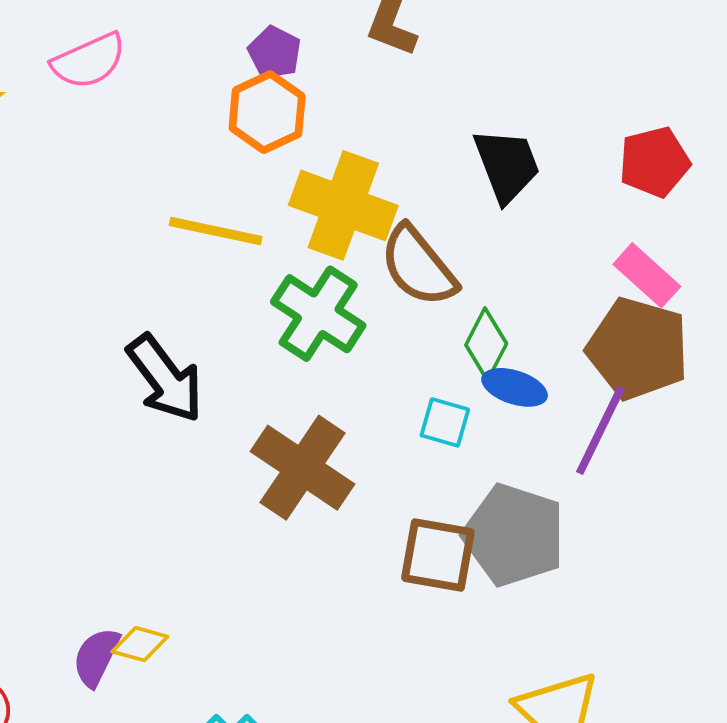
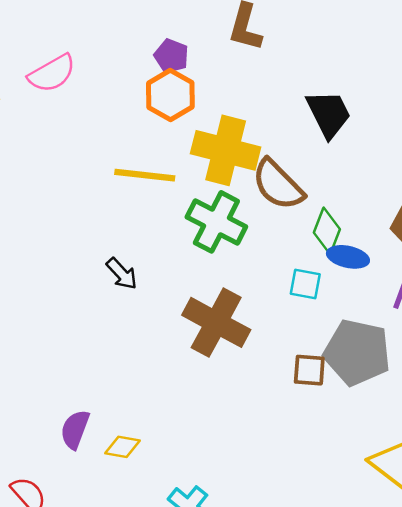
black arrow: (165, 378) -> (122, 274), size x0.6
brown square: (438, 555) -> (309, 370), size x0.7
purple semicircle: (96, 657) -> (75, 429), moved

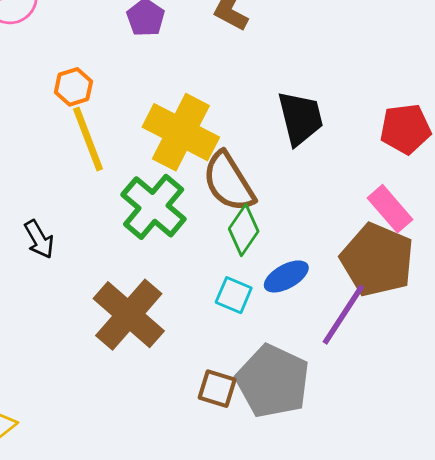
orange hexagon: (170, 95) -> (73, 87), moved, size x0.7
yellow line: (145, 175) -> (88, 139), turned 50
green diamond: (327, 231) -> (244, 230), moved
blue ellipse: (348, 257) -> (286, 276), turned -54

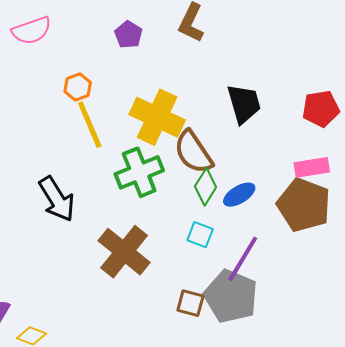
green cross: (154, 207) -> (139, 172), turned 30
pink rectangle: (390, 209) -> (312, 167), turned -56
black arrow: (39, 239) -> (57, 199), size x1.6
blue ellipse: (286, 276) -> (239, 195), moved
purple line: (343, 315) -> (243, 259), moved

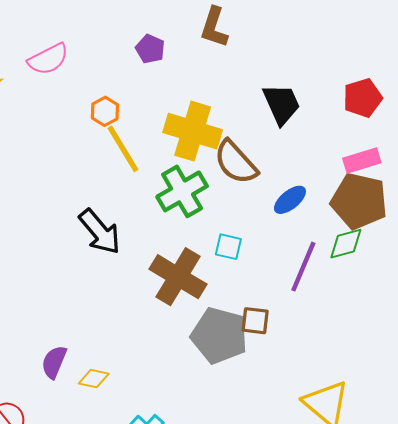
green diamond: (206, 187) -> (346, 244), moved, turned 51
cyan square: (200, 235) -> (228, 247), moved
gray pentagon: (231, 296) -> (219, 336), moved

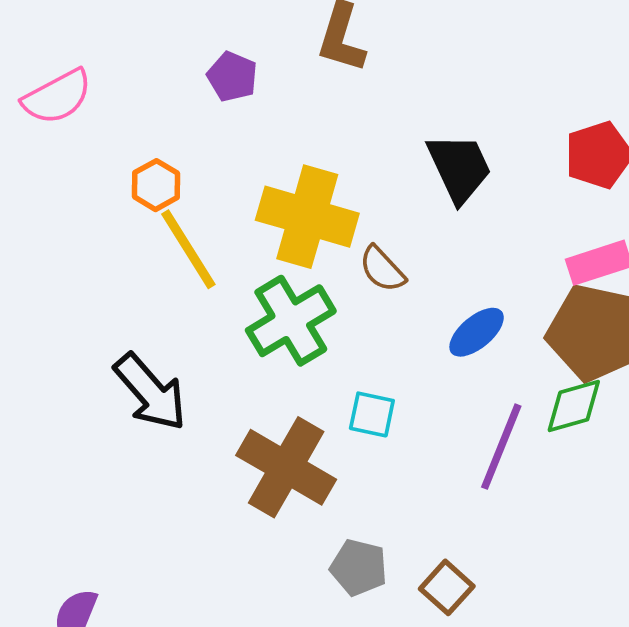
brown semicircle: (236, 162) -> (382, 269), size x0.6
brown square: (255, 321) -> (447, 587), moved, turned 36
gray pentagon: (219, 336) -> (359, 567), size x0.6

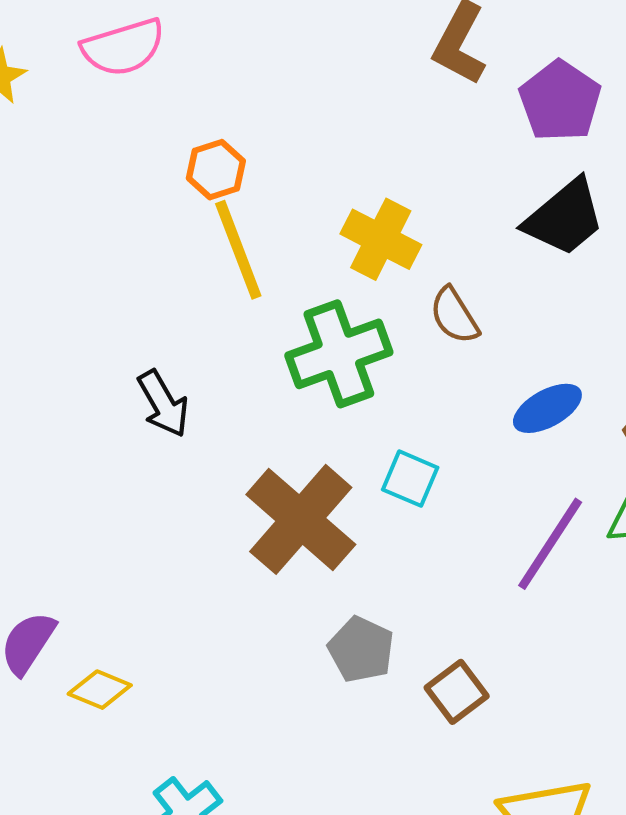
purple pentagon: (232, 77) -> (560, 101), moved, size x1.4
black trapezoid: (459, 168) -> (564, 218), turned 64
yellow cross: (307, 217) -> (381, 239), size x0.7
black arrow: (150, 392) -> (163, 404), size x0.7

